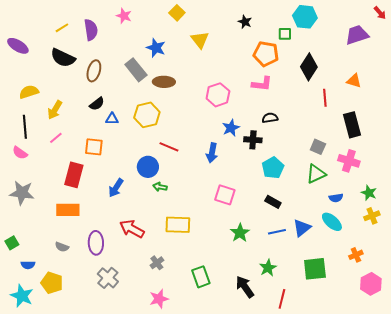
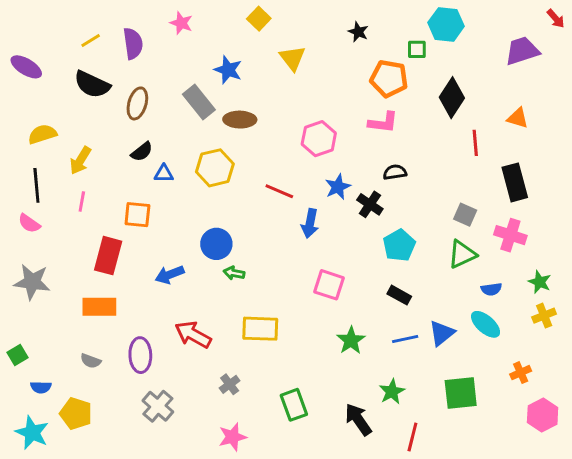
pink line: (56, 138) -> (82, 201), turned -40
black cross: (253, 140) -> (370, 204), turned 30
red line: (169, 147) -> (279, 191), moved
blue arrow: (116, 188) -> (170, 275), turned 36

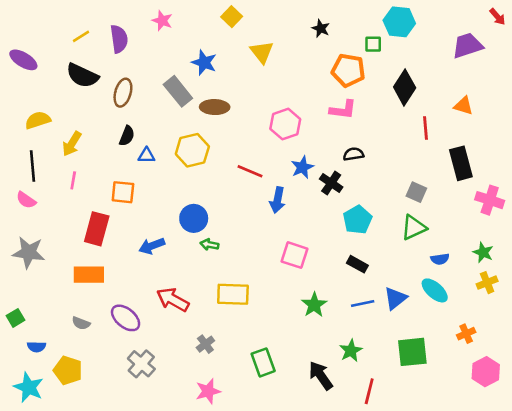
black semicircle: (142, 152) -> (127, 136), turned -30
pink cross: (510, 235) -> (490, 200), moved
purple ellipse: (140, 355) -> (126, 318), turned -48

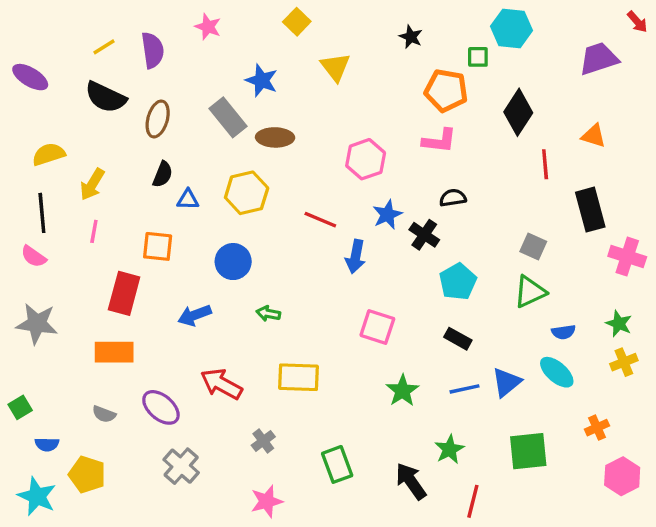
blue circle: (194, 218) -> (233, 262), moved

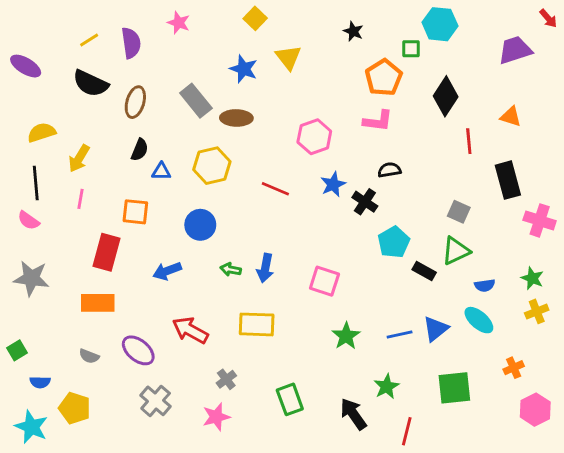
blue star: (262, 80) -> (244, 69), moved
orange pentagon: (446, 90) -> (384, 78), turned 30
blue arrow: (356, 257) -> (265, 268), moved
black rectangle: (458, 339) -> (424, 271), moved
pink star: (267, 501) -> (216, 417), moved

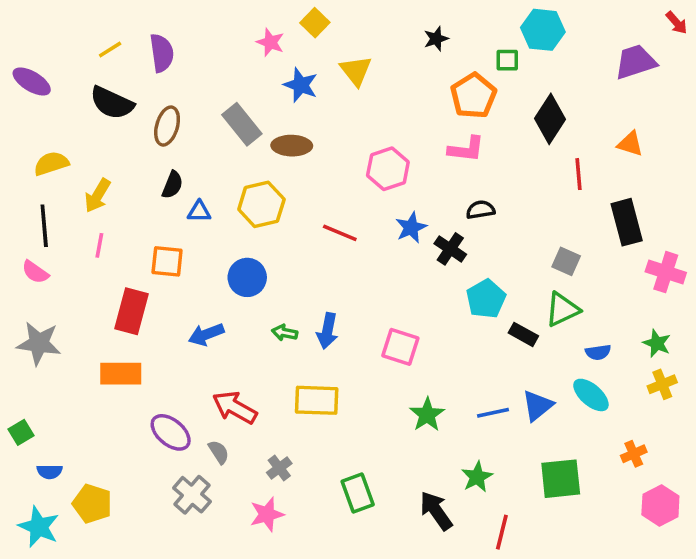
pink star: (179, 23) -> (270, 42), moved
black star: (353, 31) -> (436, 39), turned 30
gray semicircle: (89, 356) -> (219, 452), moved, turned -144

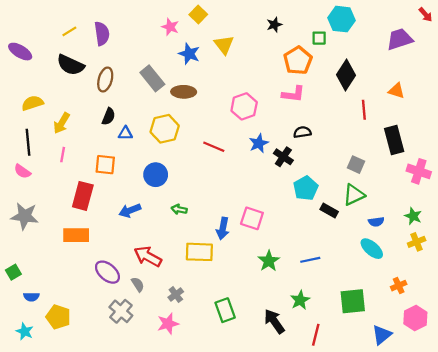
blue arrow: (327, 331) -> (223, 228), moved
blue triangle: (538, 406) -> (382, 335), moved
cyan star: (39, 527) -> (25, 331), size x0.7

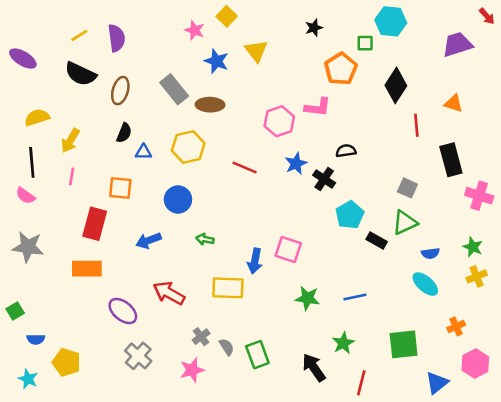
pink L-shape: (293, 94) -> (318, 107), moved
green star: (269, 261) -> (307, 298), turned -30
gray semicircle: (138, 284) -> (227, 347), moved

